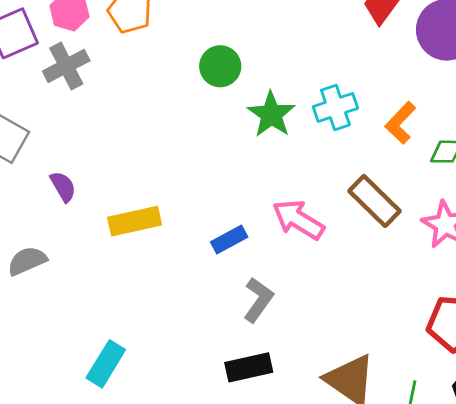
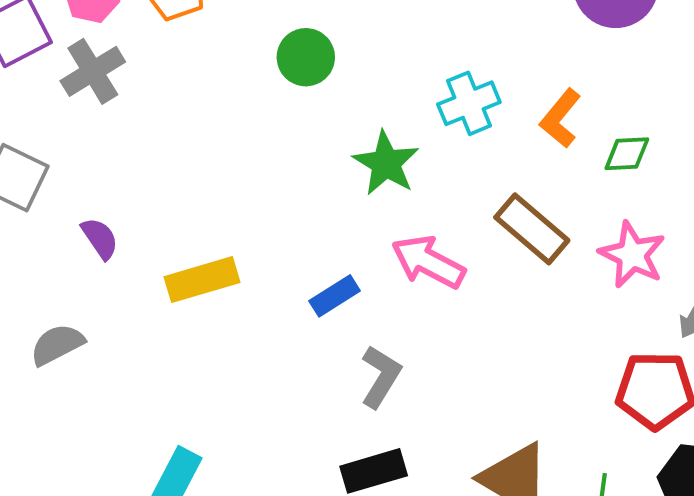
green star: (271, 114) -> (386, 163), moved

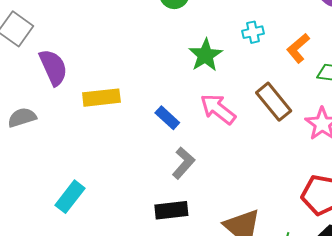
cyan cross: (469, 103) -> (253, 32), size x0.7
purple semicircle: (100, 238) -> (53, 67), size x1.6
blue rectangle: (335, 296) -> (167, 118), turned 65

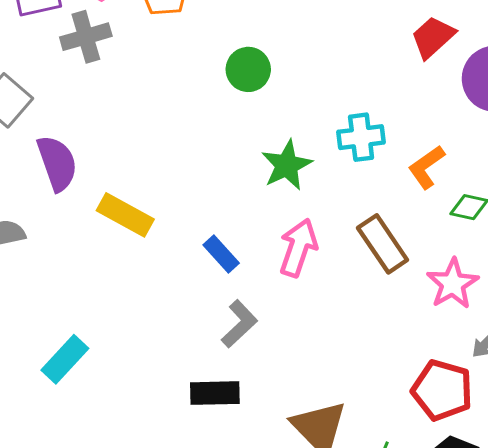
cyan cross: (253, 32) -> (361, 137), size x1.4
yellow rectangle: (101, 98) -> (125, 215), turned 30
pink arrow: (218, 109) -> (298, 248), turned 66

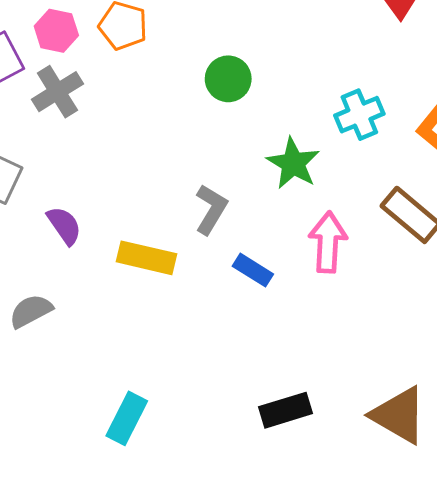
purple semicircle: (57, 163) -> (64, 226), size x0.7
gray L-shape: (239, 324) -> (211, 209), moved

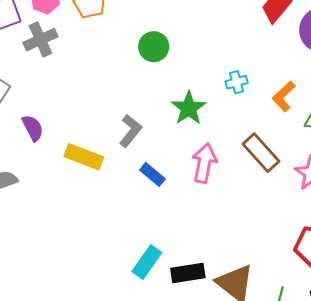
cyan cross: (359, 115) -> (237, 82), size x0.7
black rectangle: (286, 410) -> (188, 273), moved
cyan rectangle: (127, 418) -> (147, 262), moved

